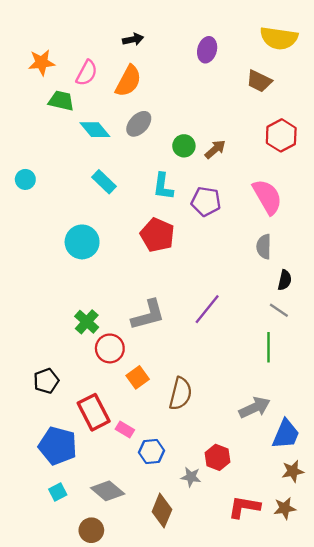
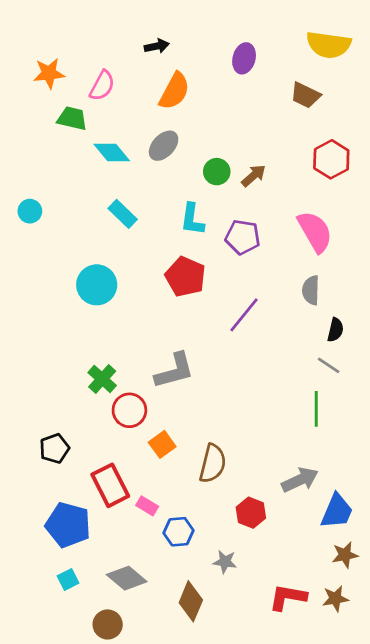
orange semicircle: (128, 81) -> (174, 91), moved
purple line: (207, 309) -> (244, 315), moved
red hexagon: (218, 457) -> (251, 513), moved

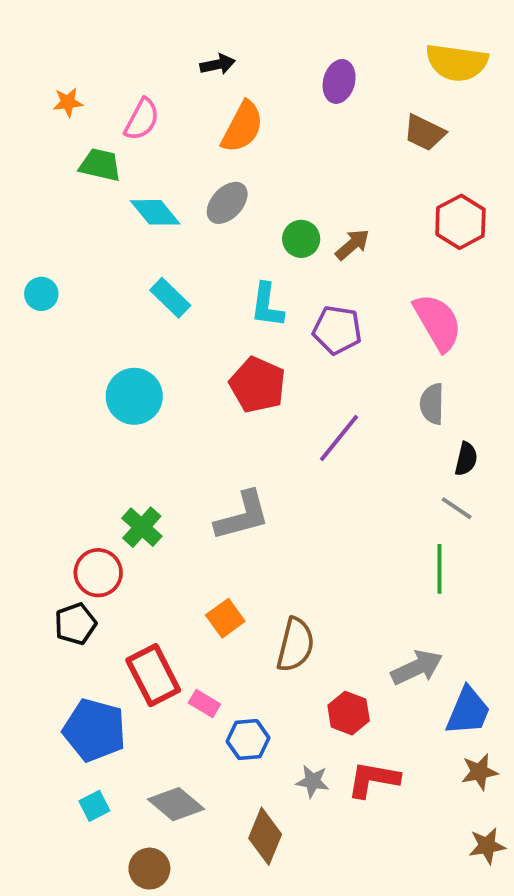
orange star: (49, 73) -> (68, 102), size x0.7
red circle: (129, 410) -> (98, 573), moved
red L-shape: (288, 597) -> (373, 779), moved
brown star: (335, 599) -> (487, 846), moved

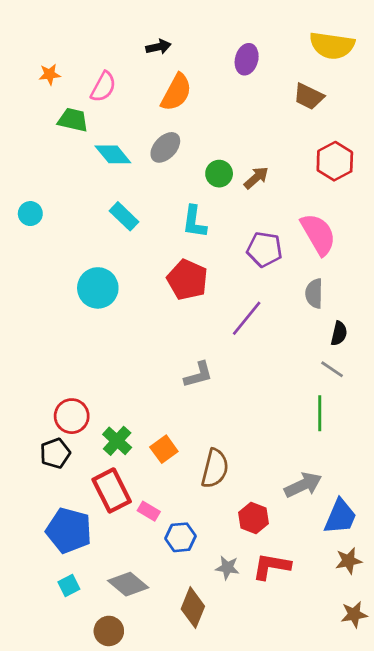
purple pentagon: (337, 330) -> (265, 249), moved
gray L-shape: (242, 516) -> (198, 375), moved, size x0.7
green cross: (142, 527) -> (117, 441), moved

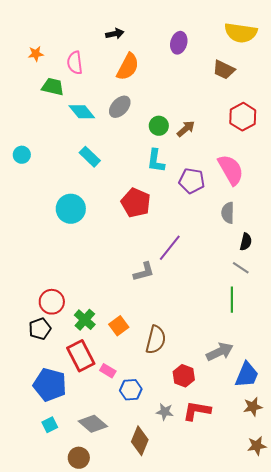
pink semicircle: (103, 87) -> (75, 63), turned 145
cyan L-shape: (194, 222) -> (156, 161), moved
purple line: (247, 318) -> (170, 248), moved

